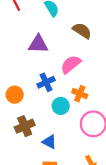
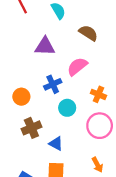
orange cross: (80, 94) -> (98, 94), moved

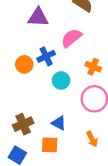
orange circle: (21, 97) -> (24, 64), moved
brown cross: (31, 128) -> (23, 124), moved
blue triangle: (56, 144) -> (59, 123), moved

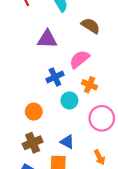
orange circle: (24, 64) -> (34, 112), moved
orange cross: (93, 67) -> (89, 85), moved

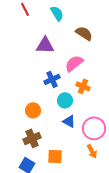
pink circle: (102, 118) -> (94, 128), moved
blue triangle: (67, 142) -> (69, 121), moved

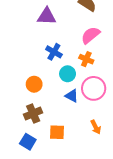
pink semicircle: (74, 63) -> (90, 35), moved
blue cross: (52, 79) -> (54, 52), turned -35
pink circle: (94, 128) -> (94, 88), moved

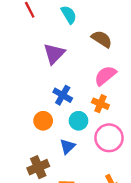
purple triangle: (47, 16) -> (54, 54), turned -48
orange circle: (34, 84) -> (43, 121), moved
blue triangle: (72, 96) -> (68, 146), moved, turned 48

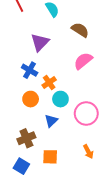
blue cross: (63, 95) -> (30, 70), moved
orange cross: (100, 104) -> (49, 83), moved, turned 32

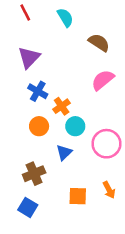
purple triangle: (40, 42) -> (29, 57), moved
orange square: (50, 157) -> (78, 196), moved

